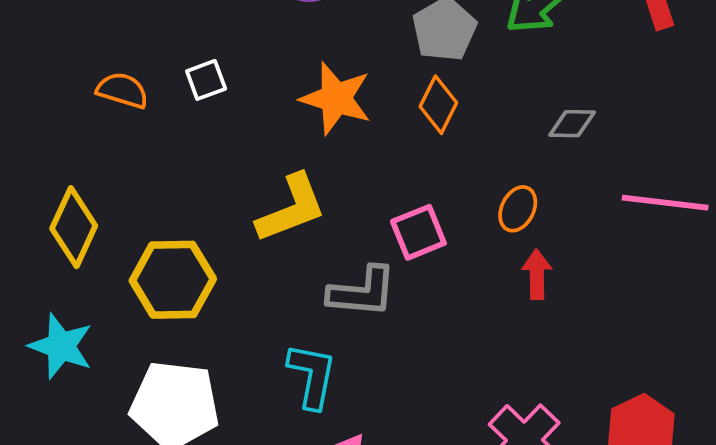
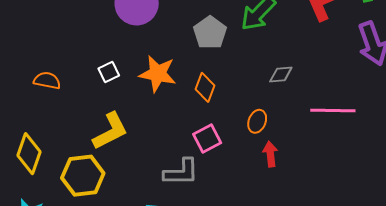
white square: (206, 80) -> (109, 72), moved
orange diamond: (438, 105) -> (205, 87), moved
yellow L-shape: (291, 209) -> (110, 131), moved

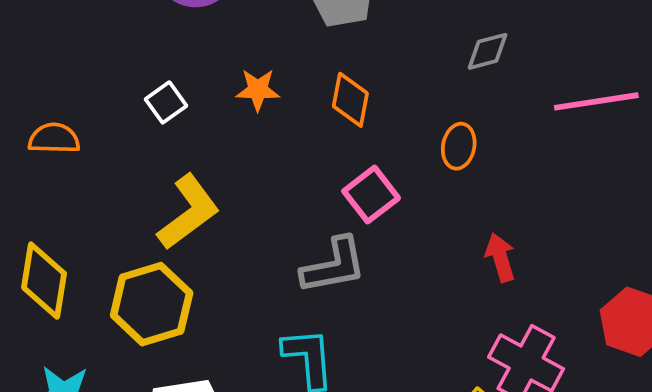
orange star: (158, 74) -> (258, 90), size x0.6
red arrow: (270, 154) -> (500, 257), moved

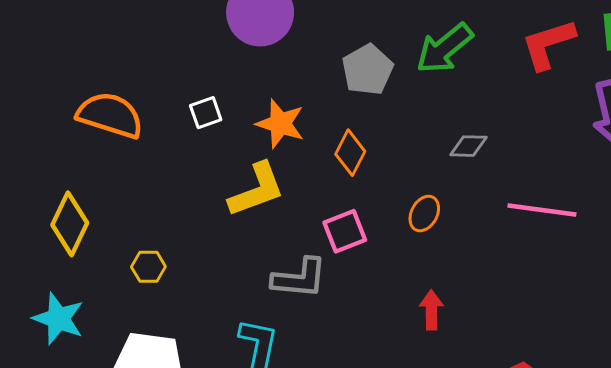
orange star: (258, 90) -> (280, 124), size x1.4
orange semicircle: (54, 138) -> (110, 115), size x1.6
yellow L-shape: (188, 212) -> (257, 190), moved
yellow hexagon: (152, 304) -> (148, 267), size x0.5

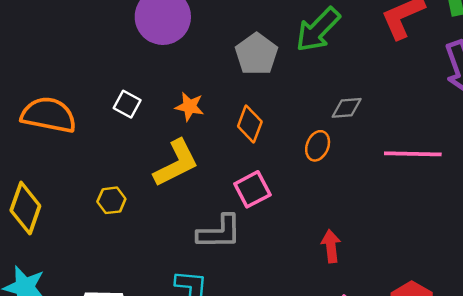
white square: (206, 113) -> (127, 104), turned -36
orange star: (280, 124) -> (190, 106), size x0.7
orange ellipse: (424, 214) -> (318, 146), moved
yellow hexagon: (148, 267) -> (111, 200), moved

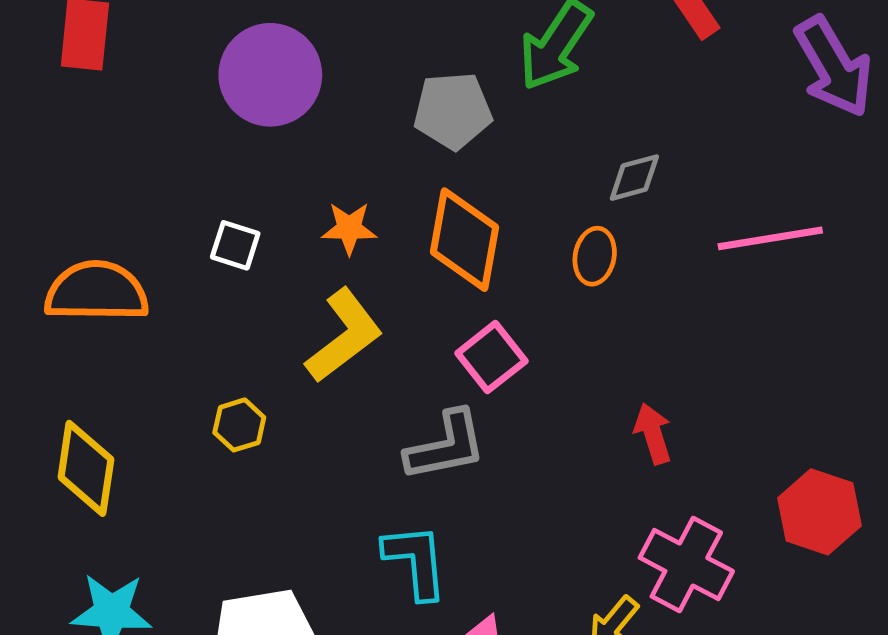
gray pentagon: (256, 54) -> (453, 111), turned -30
orange diamond: (250, 124) -> (464, 240), size x1.5

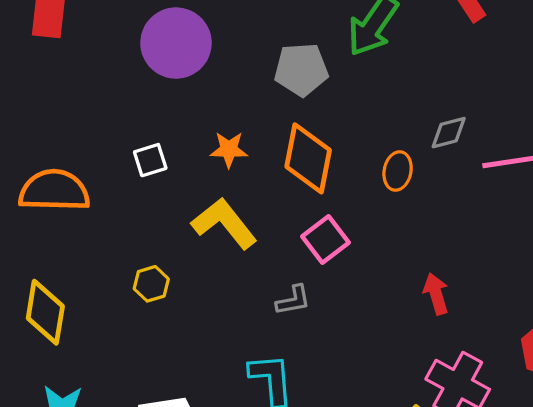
gray diamond: (634, 178) -> (449, 133), moved
white square: (235, 245) -> (150, 160), turned -36
yellow L-shape: (344, 336) -> (224, 223), turned -92
gray L-shape: (446, 446) -> (293, 300), size x0.6

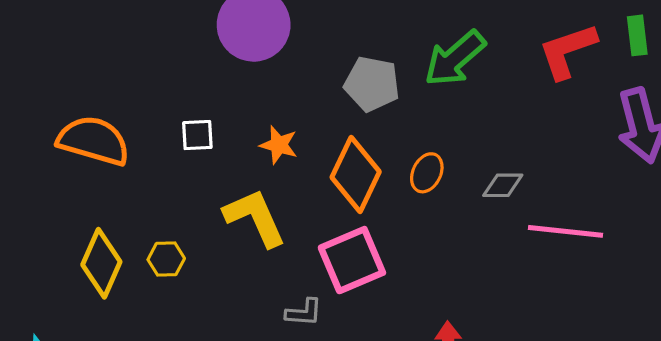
orange ellipse: (398, 171) -> (427, 173), moved
pink square: (326, 240) -> (352, 260), size x1.4
yellow diamond: (45, 312) -> (101, 263), moved

